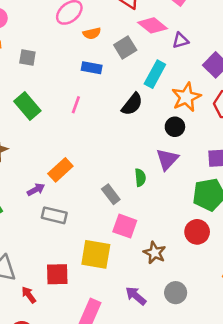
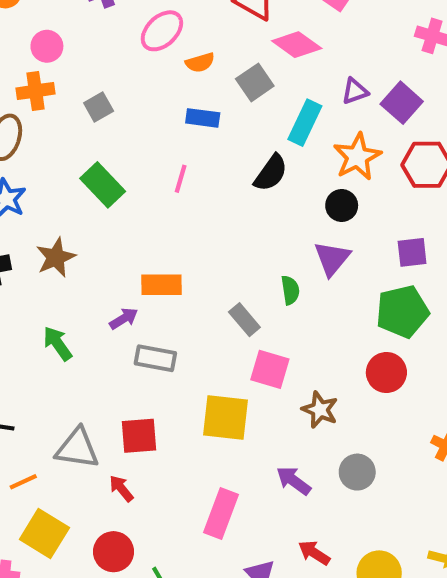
purple triangle: (181, 40) -> (355, 91), moved
gray square: (27, 57) -> (99, 107), turned -36
orange rectangle: (60, 170) -> (161, 285), turned 45
red square: (57, 274) -> (139, 436), moved

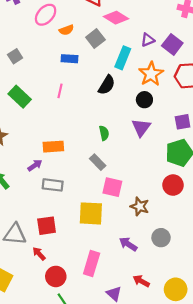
green semicircle: (290, 290) -> (104, 133), moved
red circle: (114, 552) -> (56, 276), moved

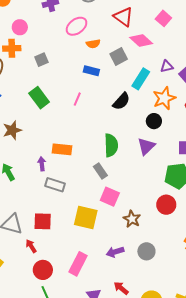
green semicircle: (104, 133) -> (111, 145), size x1.6
purple arrow: (35, 165) -> (42, 164), turned -72
purple arrow: (128, 244) -> (115, 252), turned -60

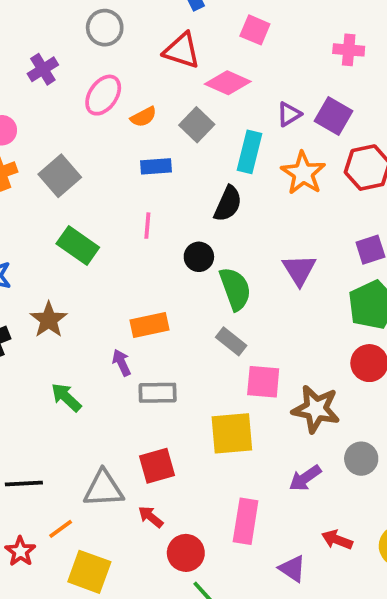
gray square: (41, 60) -> (60, 176), size x1.5
black circle: (154, 121) -> (199, 257), moved
brown star: (132, 219) -> (316, 409), size x1.4

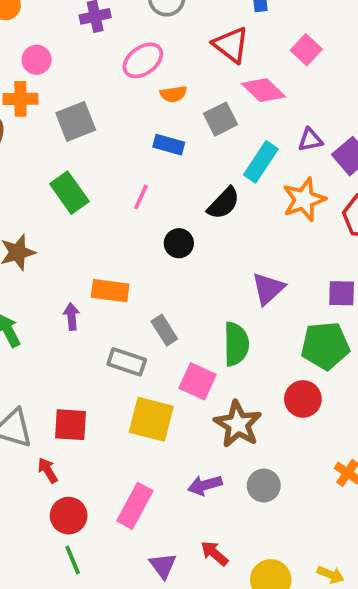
green semicircle: (235, 289) -> (236, 344), moved
gray rectangle: (231, 341) -> (164, 330), moved
gray rectangle: (158, 393) -> (127, 362), moved

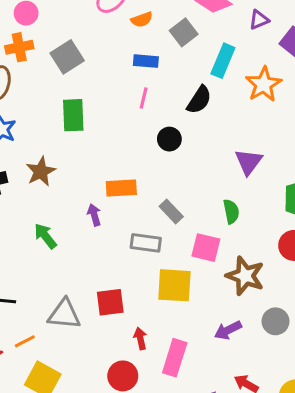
purple triangle: (310, 140) -> (259, 20), moved
green rectangle: (69, 193) -> (73, 115), turned 44
pink line: (141, 197) -> (144, 98), moved
green semicircle: (236, 344) -> (231, 211), size x0.7
red arrow: (48, 470) -> (140, 339), moved, turned 30

